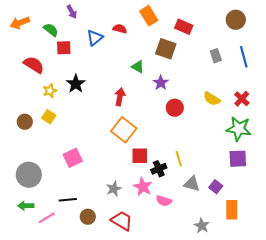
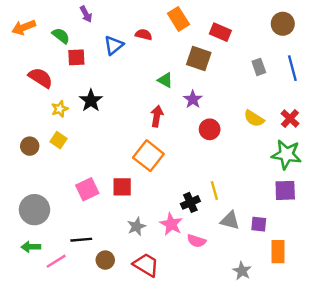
red arrow: (120, 97) -> (157, 116), moved
red square: (140, 156) -> (122, 187), moved
purple square: (216, 187) -> (259, 224), turned -32

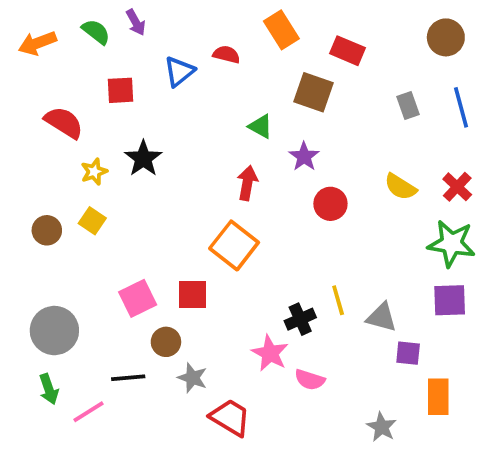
green semicircle: (61, 36) -> (96, 32), moved
gray triangle: (230, 220) -> (382, 317), moved
gray star: (136, 226) -> (192, 378), moved, turned -30
green arrow: (31, 247) -> (49, 389), turned -108
brown circle: (105, 260) -> (166, 342), moved

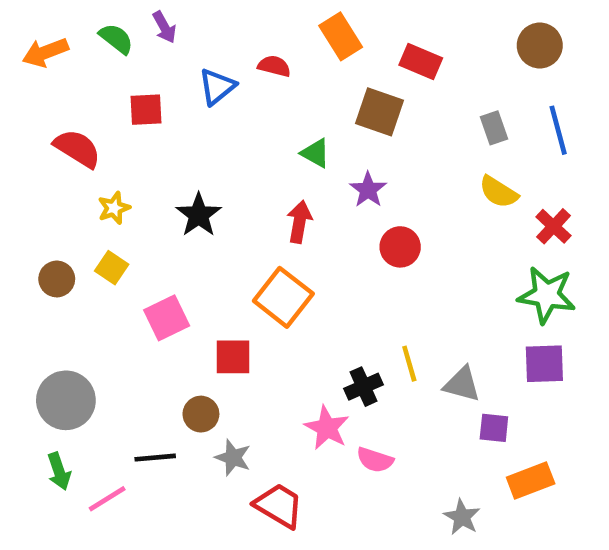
black star: (143, 158) -> (199, 215), moved
yellow semicircle: (400, 187) -> (499, 192), moved
pink square: (138, 298) -> (167, 318), moved
orange rectangle: (438, 397) -> (531, 480), turned 69

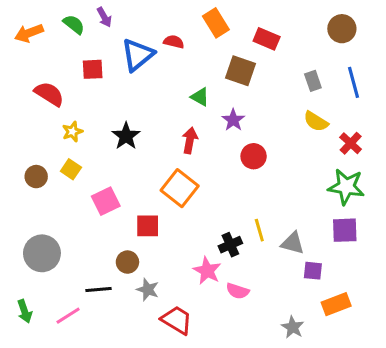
blue triangle: (217, 87) -> (138, 55), size x1.4
green arrow: (59, 471) -> (25, 311), moved

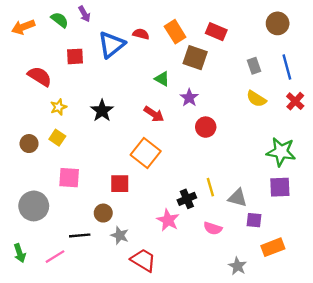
orange rectangle: (216, 23) -> (175, 32), moved
red arrow: (190, 140) -> (154, 114), turned 114
red cross: (351, 143) -> (295, 101), moved
pink square: (106, 201) -> (69, 178), moved, turned 30
pink semicircle: (238, 291) -> (213, 228), moved

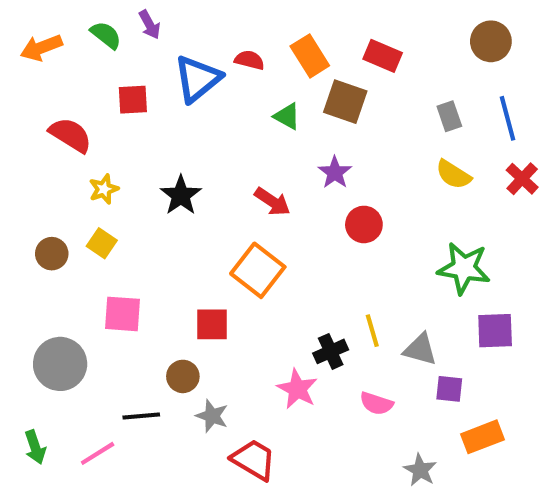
green triangle: (162, 79) -> (287, 116), moved
green star: (281, 152) -> (464, 268), moved

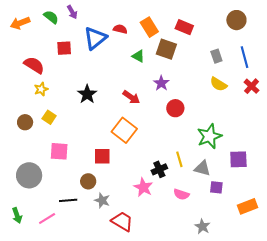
yellow star: (104, 189) -> (41, 89), moved
green star: (464, 268) -> (209, 136), moved, turned -30
orange rectangle: (483, 437) -> (247, 206), moved

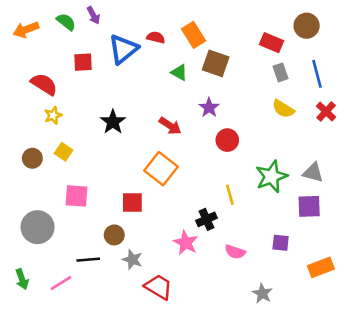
red rectangle: (184, 27) -> (271, 43), moved
yellow line: (179, 159) -> (230, 195), moved
gray triangle: (202, 168) -> (313, 173), moved

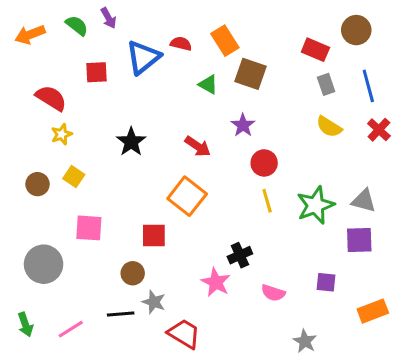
yellow line: (230, 195) -> (267, 201), moved
black line: (88, 260) -> (121, 314), moved

